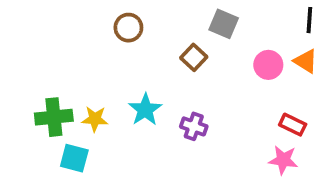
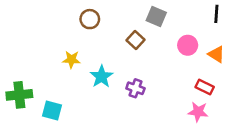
orange triangle: (306, 61) -> (216, 54), moved
green cross: (54, 117) -> (19, 95), moved
yellow star: (95, 119) -> (72, 60), moved

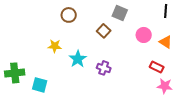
pink star: (198, 112) -> (165, 86), moved

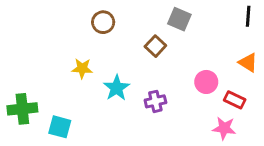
pink circle: (144, 35) -> (206, 82), moved
purple cross: (104, 68) -> (155, 101), turned -32
pink star: (165, 86) -> (224, 128), moved

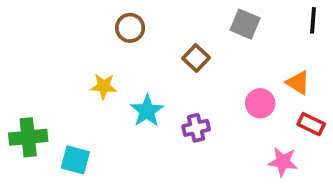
gray square: (179, 19) -> (245, 24), moved
orange triangle: (248, 63) -> (298, 83), moved
red rectangle: (235, 100) -> (311, 124), moved

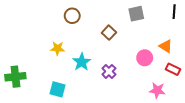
gray square: (245, 24) -> (136, 14), turned -35
purple cross: (196, 128) -> (109, 71), turned -32
cyan square: (75, 160) -> (57, 89), moved

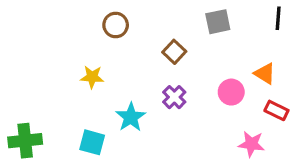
cyan star: (82, 62) -> (131, 117), moved
purple cross: (109, 71) -> (174, 97), moved
green cross: (15, 77) -> (25, 141), moved

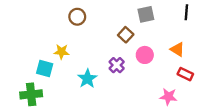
brown square: (174, 52) -> (126, 35), moved
pink circle: (231, 92) -> (145, 55), moved
green cross: (25, 141) -> (31, 94), moved
cyan square: (92, 142) -> (45, 68), moved

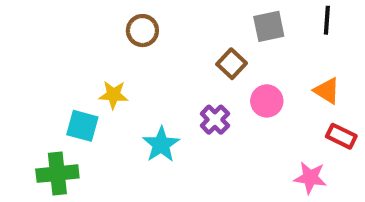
black line: (186, 12) -> (327, 20), moved

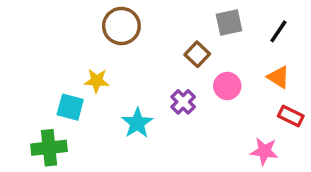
black line: (327, 20) -> (278, 31), moved, turned 30
brown circle: (142, 31) -> (121, 26), size x1.4

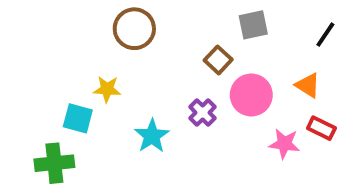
black line: (278, 31) -> (325, 35), moved
pink circle: (227, 86) -> (251, 95), size x1.4
pink star: (264, 151) -> (284, 144), moved

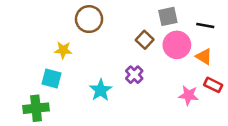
black line: (325, 35) -> (205, 26), moved, turned 66
yellow star: (107, 89) -> (63, 50), moved
pink circle: (251, 95) -> (177, 45), moved

